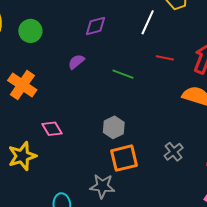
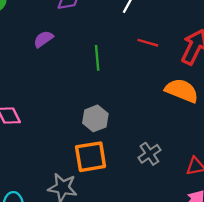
green line: (123, 74) -> (97, 58), turned 60
gray hexagon: (114, 127) -> (95, 118), moved

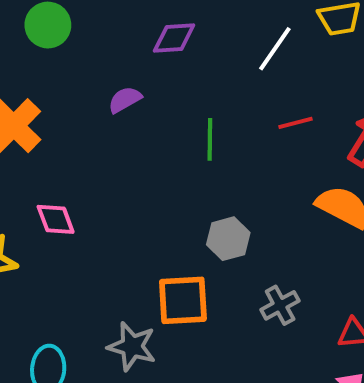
red line: (148, 43) -> (296, 123), turned -36
gray hexagon: (95, 118) -> (228, 239), moved

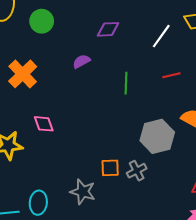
gray hexagon: (228, 239) -> (157, 136), moved, size x1.5
orange square: (183, 300) -> (110, 168), size x0.7
gray cross: (280, 305) -> (137, 171), moved

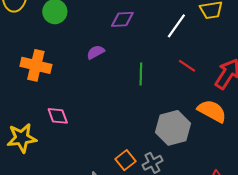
orange cross: (23, 74) -> (36, 65), turned -32
red line: (171, 75) -> (187, 66), turned 48
orange square: (110, 168) -> (125, 160), turned -36

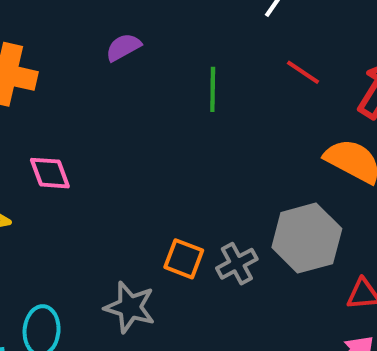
gray hexagon: (173, 128) -> (307, 238), moved
orange square: (125, 160) -> (184, 259), turned -30

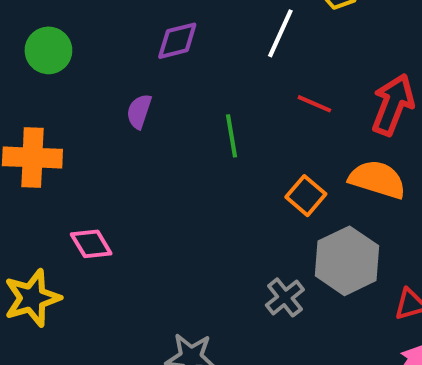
purple semicircle: (123, 47) -> (139, 111), turned -32
orange square: (184, 259) -> (306, 196), moved, turned 30

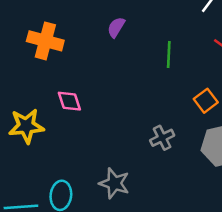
gray cross: (285, 297) -> (162, 138), moved

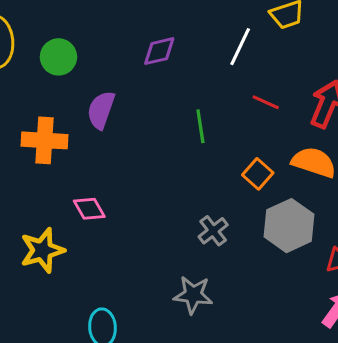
purple semicircle: (116, 27) -> (101, 110), moved, size x1.4
gray star: (114, 183) -> (193, 295), moved

